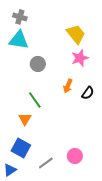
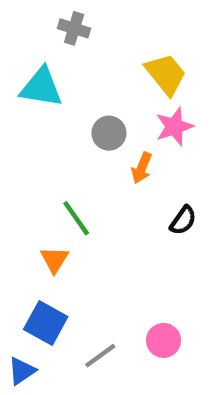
gray cross: (20, 17) -> (74, 28), moved
gray circle: (38, 64) -> (109, 133), moved
orange arrow: (68, 86) -> (142, 168), moved
black semicircle: (88, 93) -> (183, 220), moved

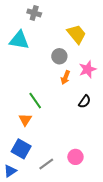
pink star: (174, 127) -> (88, 69), moved
gray circle: (109, 133) -> (59, 56), moved

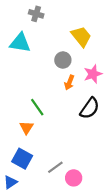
black semicircle: (85, 102) -> (90, 108), size x1.5
pink circle: (75, 157) -> (74, 178), moved
gray line: (46, 164) -> (55, 167), moved

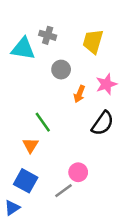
gray cross: (36, 14) -> (48, 35), moved
yellow trapezoid: (81, 36) -> (93, 41), turned -125
gray circle: (63, 60) -> (61, 70), moved
pink circle: (74, 178) -> (78, 172), moved

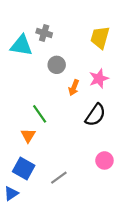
yellow trapezoid: (93, 41) -> (100, 38), moved
pink circle: (78, 172) -> (104, 160), moved

